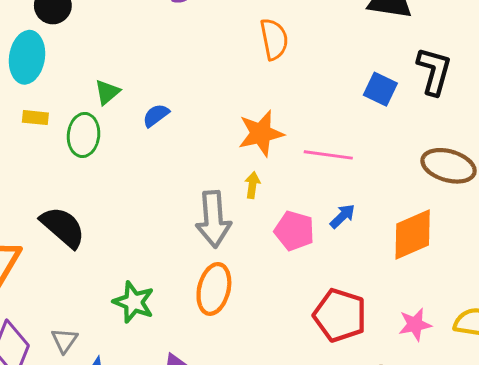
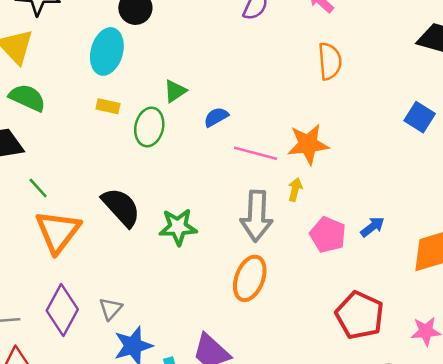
pink line: (328, 155) -> (256, 153), moved
green star: (134, 302) -> (178, 227), moved, turned -30

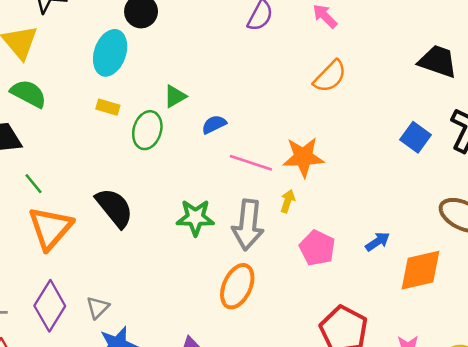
orange semicircle: (330, 61) -> (330, 76), turned 45
green star: (178, 227) -> (195, 218), moved
blue arrow: (372, 227) -> (378, 242), moved

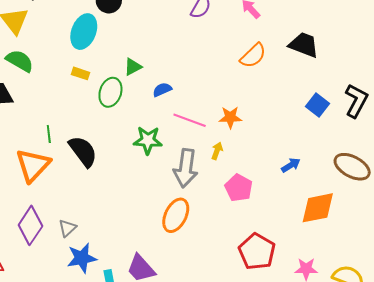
black trapezoid: (438, 61) -> (304, 45), moved
orange star: (303, 157) -> (230, 117), size x0.7
green line: (33, 184) -> (49, 134), moved, turned 30
green star: (195, 218) -> (148, 140), moved
blue arrow: (378, 242) -> (291, 165), moved

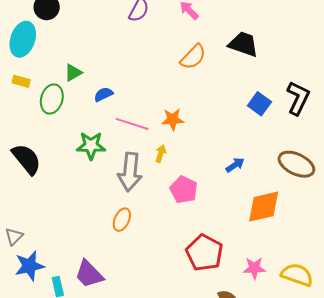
orange ellipse: (176, 215) -> (122, 220), size x0.7

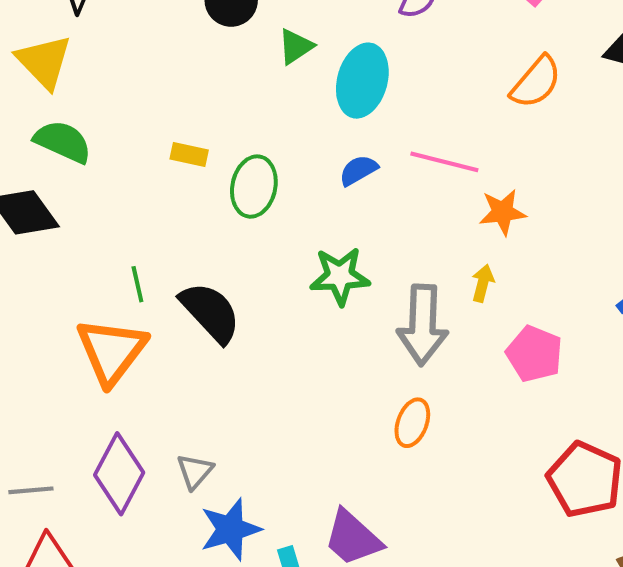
cyan ellipse: (23, 39) -> (362, 81), moved
green triangle: (73, 73) -> (296, 46), moved
pink line: (132, 124) -> (444, 162), moved

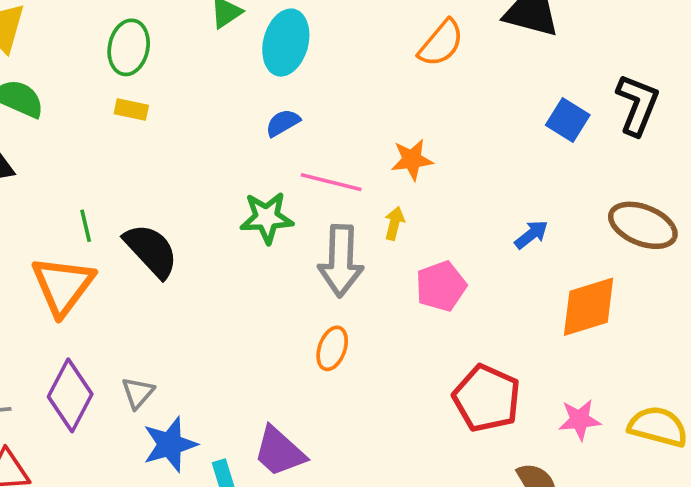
pink line: (444, 162) -> (331, 182), moved
green ellipse: (254, 187) -> (129, 47), moved
pink pentagon: (534, 354) -> (441, 286), turned 30

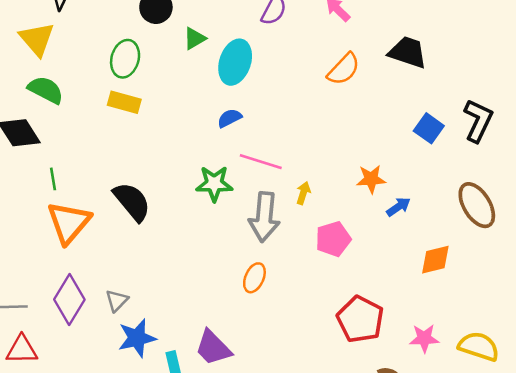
yellow rectangle: (131, 110) -> (124, 102), size x1.4
orange star: (412, 160) -> (371, 179), moved
brown ellipse: (643, 225) -> (477, 205), turned 33
green line: (86, 226) -> (53, 179), moved
orange diamond: (589, 307) -> (435, 260), size x0.7

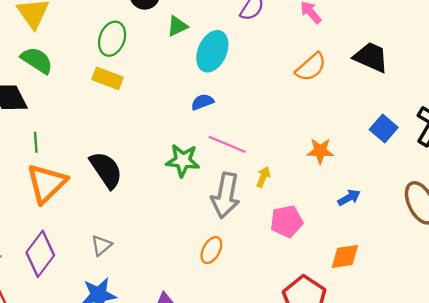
orange star: (371, 179) -> (320, 151), moved
orange diamond: (435, 260) -> (345, 256), moved
gray triangle: (117, 301) -> (101, 245), moved

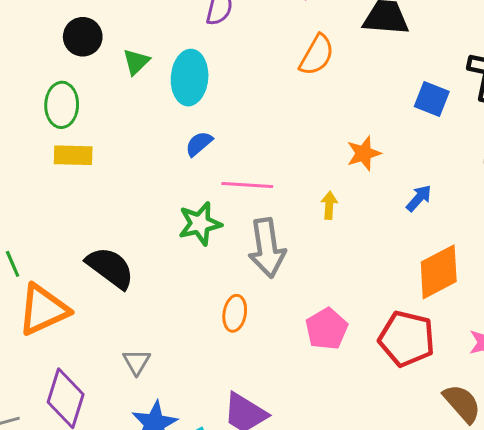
yellow arrow: (263, 177) -> (329, 205), moved
orange triangle: (47, 183) -> (43, 310), turned 39
pink pentagon: (287, 221) -> (327, 329), moved
orange ellipse: (211, 250) -> (235, 313), moved
orange diamond: (345, 256) -> (439, 272), size x1.4

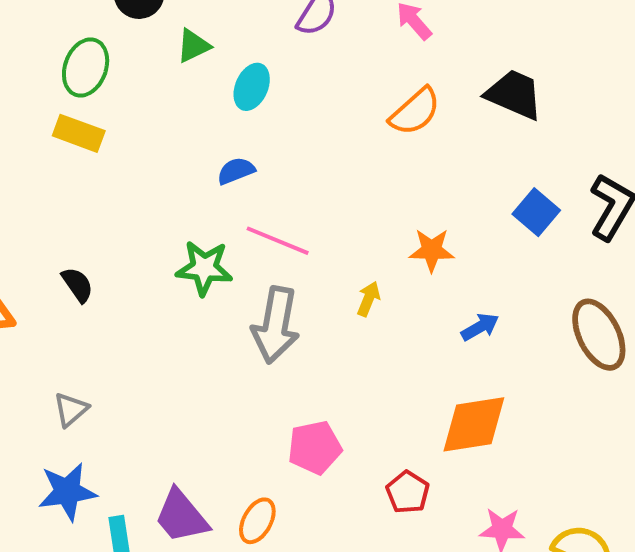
cyan ellipse: (190, 78) -> (252, 87), size x0.7
black semicircle: (110, 268) -> (78, 285), size x0.6
orange ellipse: (235, 313) -> (257, 521), moved
red pentagon: (407, 339) -> (408, 492), size x0.6

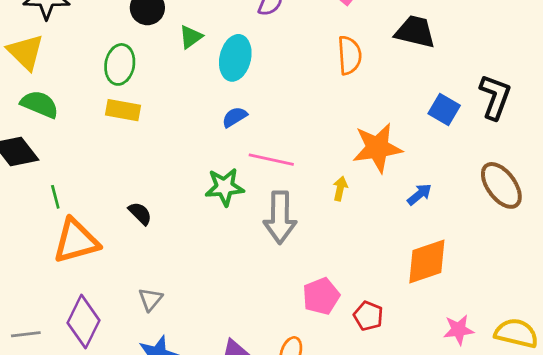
cyan ellipse: (252, 87) -> (235, 58), size x1.4
orange semicircle: (415, 112) -> (349, 55), turned -42
orange star: (432, 250) -> (377, 148), size x1.6
red pentagon: (408, 492) -> (368, 316), moved

